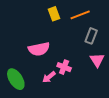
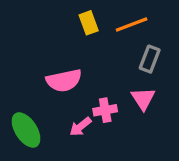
pink triangle: (97, 60) -> (143, 99), moved
pink cross: (64, 67) -> (105, 110), turned -32

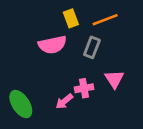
gray rectangle: (150, 59) -> (92, 47), moved
pink semicircle: (64, 80) -> (52, 45), moved

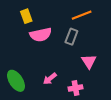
yellow rectangle: (71, 18) -> (26, 16), moved
pink cross: (84, 88) -> (76, 88), moved

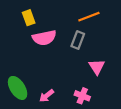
pink arrow: (50, 79) -> (47, 96), moved
pink cross: (76, 88) -> (82, 96), turned 32

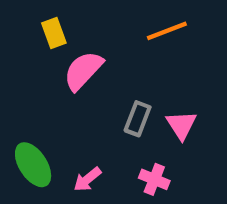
pink semicircle: (44, 38) -> (83, 71), turned 145
gray rectangle: (78, 40) -> (138, 119), moved

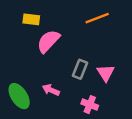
yellow rectangle: (54, 33) -> (31, 19), turned -63
pink arrow: (87, 179) -> (51, 90), moved, turned 63

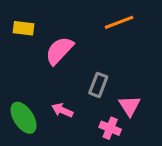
yellow rectangle: (31, 19) -> (24, 28), moved
pink triangle: (106, 73) -> (129, 106), moved

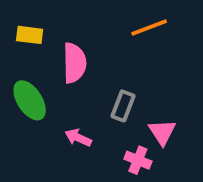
pink semicircle: (59, 51) -> (74, 63), turned 136
green ellipse: (24, 118) -> (30, 100), moved

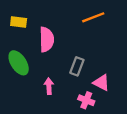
pink triangle: (162, 132) -> (101, 83), turned -30
pink arrow: (78, 138) -> (49, 86), turned 63

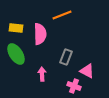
orange line: (93, 17) -> (62, 15), moved
yellow rectangle: (19, 22) -> (16, 28), moved

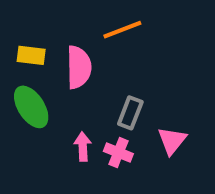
pink triangle: (87, 71) -> (172, 141), turned 42
pink cross: (74, 86) -> (118, 153), moved

